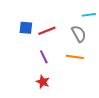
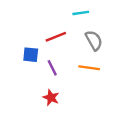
cyan line: (89, 15) -> (81, 13), moved
blue square: (26, 28) -> (31, 55), moved

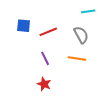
cyan line: (81, 13) -> (88, 11), moved
blue square: (31, 55) -> (24, 26), moved

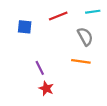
red line: (48, 32) -> (58, 16), moved
purple line: (45, 58) -> (40, 68), moved

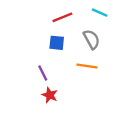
cyan line: (93, 12) -> (100, 13), turned 32
blue square: (25, 27) -> (57, 43), moved

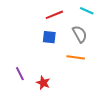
purple line: (43, 73) -> (20, 74), moved

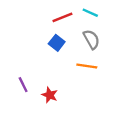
cyan line: (87, 11) -> (90, 13), moved
blue square: (49, 37) -> (57, 43), turned 32

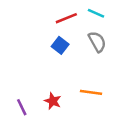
orange line: (87, 66) -> (91, 92), moved
purple line: (23, 85) -> (22, 107), moved

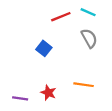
blue square: (60, 45) -> (44, 48), moved
purple line: (22, 107) -> (20, 98), turned -56

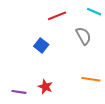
cyan line: (88, 12) -> (94, 12), moved
orange line: (84, 85) -> (91, 79), moved

